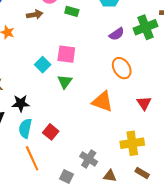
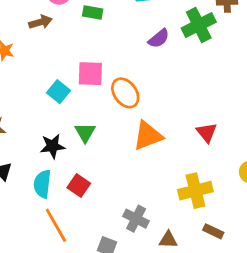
orange ellipse: (122, 68) -> (125, 93), moved
green triangle: (65, 82) -> (85, 132), moved
orange triangle: (102, 102) -> (148, 136), turned -35
black star: (21, 103) -> (52, 146), moved

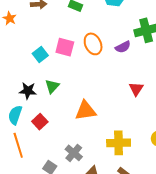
purple semicircle: (159, 38) -> (123, 47), moved
orange ellipse: (125, 93) -> (93, 44), moved
red triangle: (207, 132) -> (136, 89), moved
orange triangle: (148, 136) -> (86, 111), moved

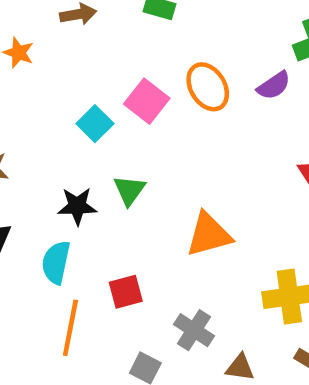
pink square: (65, 47) -> (147, 101), turned 30
red square: (40, 122) -> (126, 292), moved, turned 35
orange line: (18, 145) -> (70, 328), turned 35

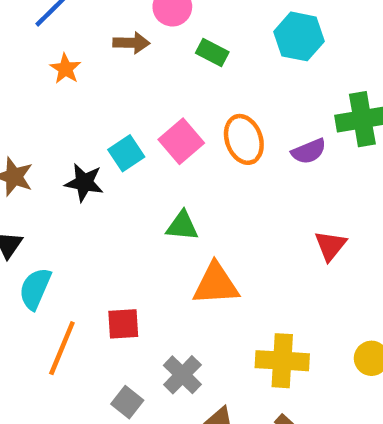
green triangle: (129, 190) -> (182, 226), moved, turned 48
black star: (77, 206) -> (84, 183), moved
cyan semicircle: (56, 262) -> (35, 289), moved

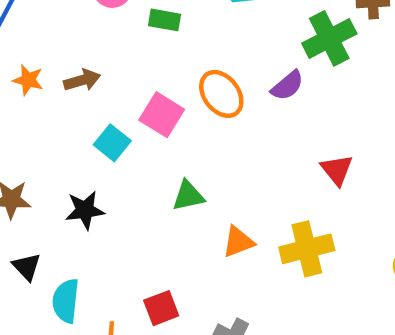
brown arrow: (131, 43) -> (82, 80), moved
black star: (84, 183) -> (85, 210), moved
orange triangle: (216, 284) -> (238, 242), size x0.7
yellow cross: (282, 361) -> (307, 249), moved

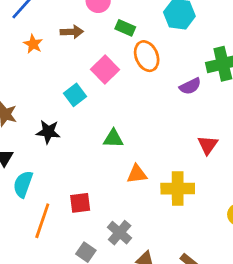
brown arrow: (82, 80) -> (72, 32), moved
orange ellipse: (221, 94) -> (147, 56), moved
pink square: (162, 115) -> (105, 69), moved

